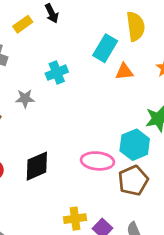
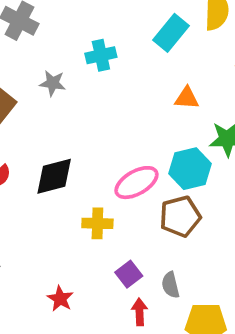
orange triangle: (124, 72) -> (187, 98), moved
pink ellipse: (97, 161) -> (136, 183), turned -44
yellow cross: (75, 219) -> (97, 223), moved

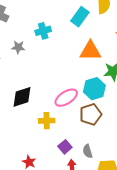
orange triangle: (187, 98) -> (90, 51), size x1.6

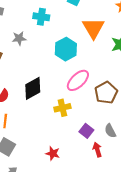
cyan cross: (43, 31) -> (41, 17), turned 35
orange triangle: (90, 51) -> (93, 28), turned -50
cyan hexagon: (94, 89) -> (66, 49), moved

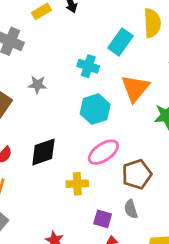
cyan cross: (41, 17) -> (88, 66), moved
purple square: (86, 131) -> (103, 219), turned -32
gray semicircle: (110, 131) -> (131, 209), moved

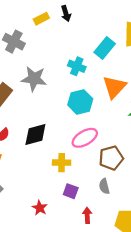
gray star: (37, 85) -> (34, 79), size x1.6
purple square: (103, 219) -> (71, 191), moved

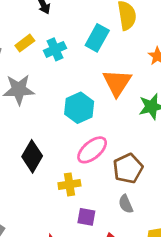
yellow rectangle: (41, 19) -> (25, 43), moved
cyan cross: (77, 66) -> (55, 49), moved, turned -36
black diamond: (35, 135) -> (32, 156), turned -35

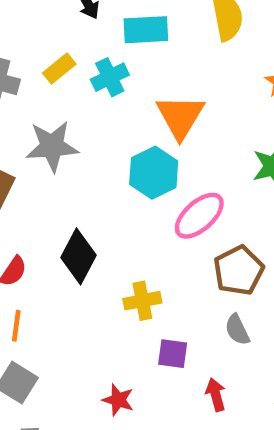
cyan rectangle: (97, 38) -> (146, 30), moved, turned 60
orange triangle: (117, 83) -> (180, 117), moved
pink ellipse: (92, 150) -> (199, 216), moved

